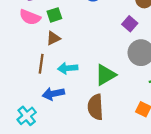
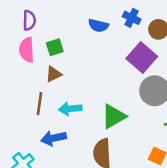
pink semicircle: (30, 17) -> (27, 50), turned 65
purple square: (130, 24) -> (142, 57), size x1.6

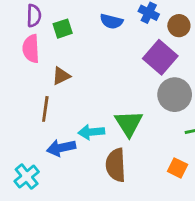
green square: (55, 47) -> (63, 29), moved
cyan arrow: (70, 109) -> (91, 132), moved
green triangle: (114, 116) -> (129, 123), turned -32

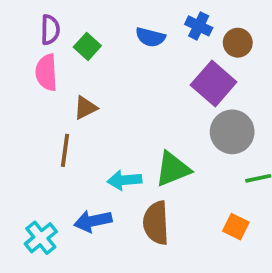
green square: (63, 29) -> (87, 46), turned -30
green triangle: (129, 123) -> (173, 169), turned 40
blue arrow: (61, 148) -> (93, 221), moved

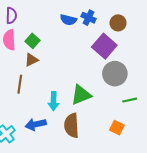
blue cross: (199, 26) -> (88, 18), moved
green square: (87, 46) -> (32, 41), moved
cyan arrow: (124, 180) -> (54, 101), turned -84

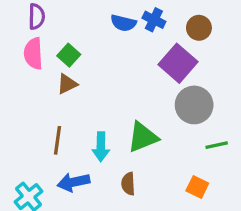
brown line: (20, 84) -> (57, 140), moved
brown semicircle: (72, 125) -> (128, 184), size x0.6

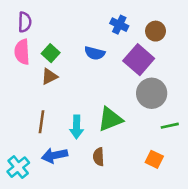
blue semicircle: (123, 23) -> (95, 53), moved

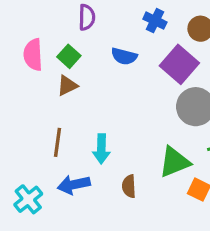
purple semicircle: (25, 22) -> (87, 17), moved
green triangle: (110, 119) -> (174, 162), moved

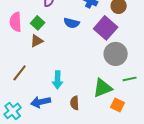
brown line: (57, 142) -> (20, 73), moved, turned 30

